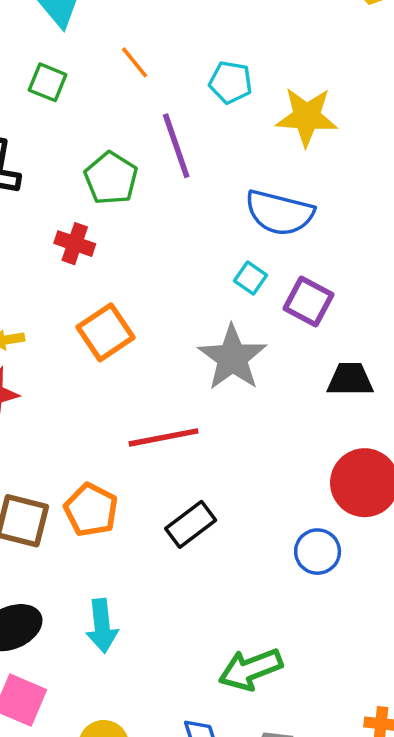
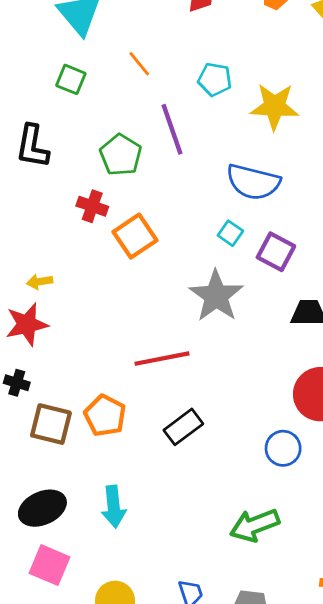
orange square: (106, 332) -> (135, 236), moved
green arrow: (250, 669) -> (255, 525), moved

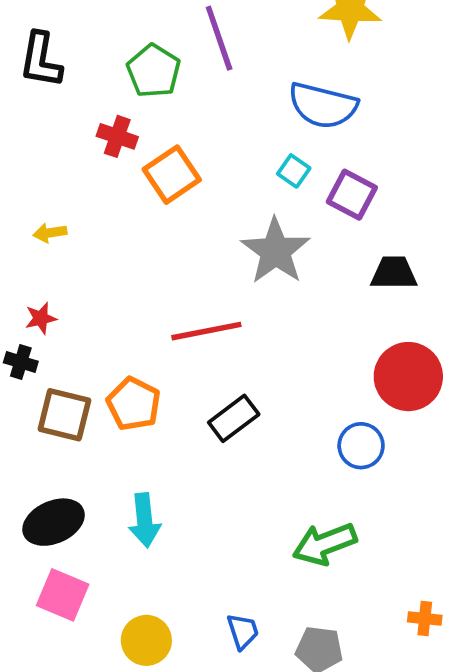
red star: (27, 324) -> (41, 318), moved, size x0.6

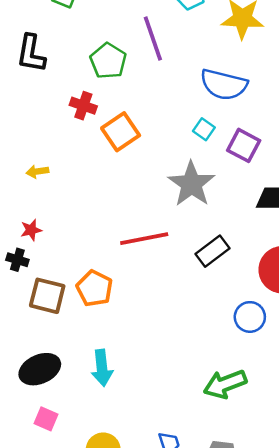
black rectangle: (234, 418) -> (213, 251), moved
pink square: (63, 595) -> (46, 419), size x0.7

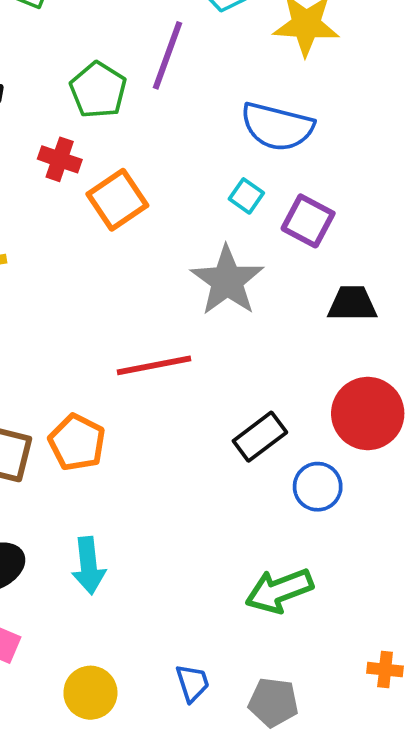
purple line: (153, 39) -> (167, 55), turned 39
black rectangle: (213, 251) -> (260, 437), moved

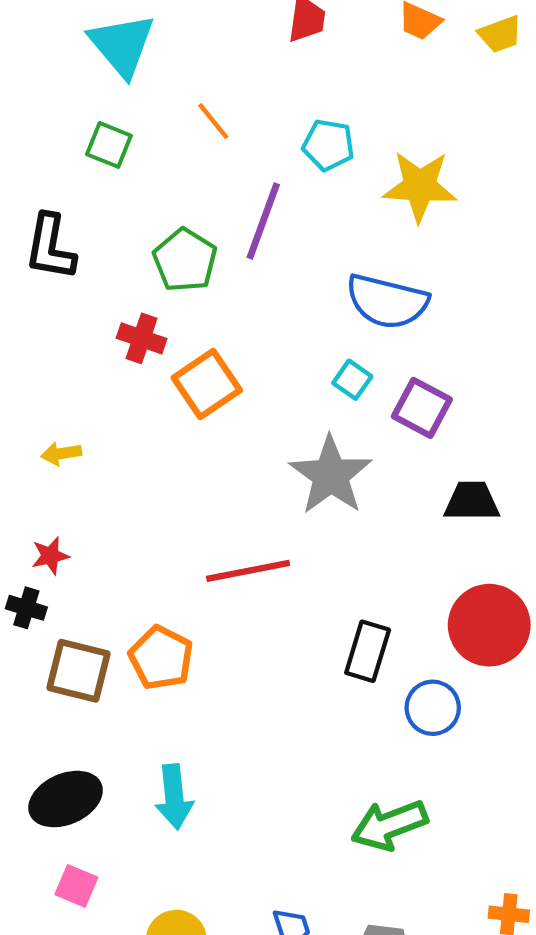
black rectangle: (260, 437) -> (368, 651), turned -36

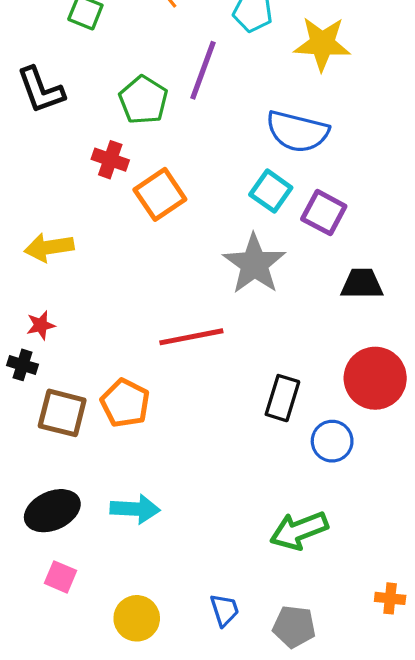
black L-shape: (50, 247) -> (41, 90), turned -30
cyan square: (352, 380) -> (271, 191), size x1.4
yellow arrow: (61, 454) -> (49, 247), size x1.6
cyan arrow: (174, 797) -> (135, 509), turned -81

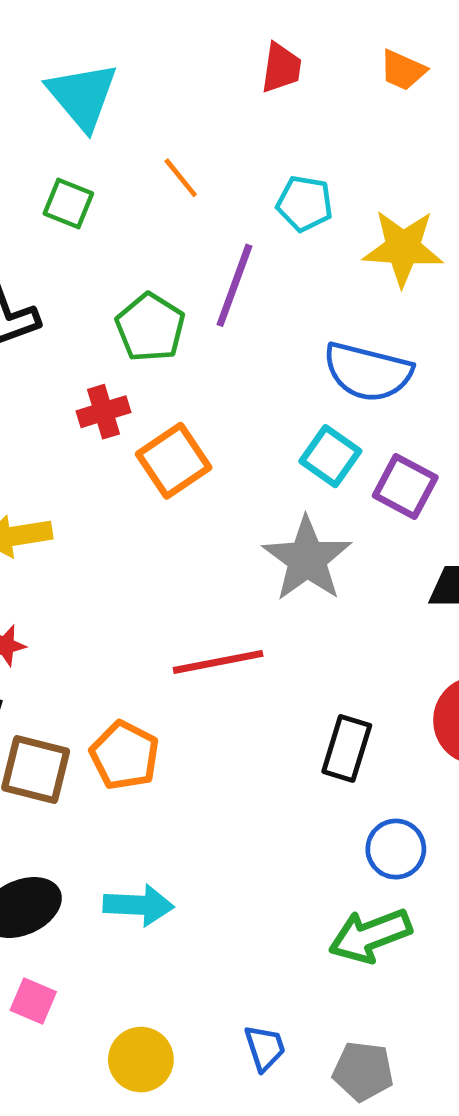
red cross: (110, 160) -> (103, 412), turned -36
blue circle: (332, 441) -> (396, 849), moved

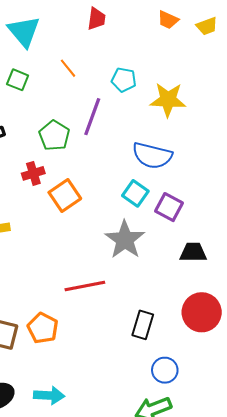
red trapezoid: (281, 68) -> (96, 19), moved

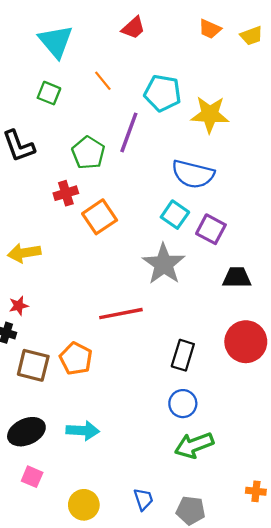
red trapezoid: (96, 19) -> (133, 28), turned 40
cyan pentagon: (124, 80) -> (163, 93), size x1.4
blue circle: (165, 370) -> (183, 404), moved

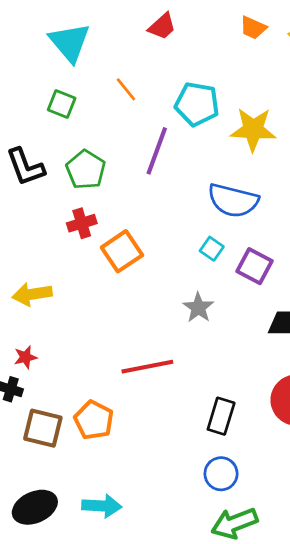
green pentagon: (88, 153) -> (86, 170), moved
cyan square: (175, 215) -> (212, 249), size x0.7
gray star: (164, 264) -> (198, 308), size x0.6

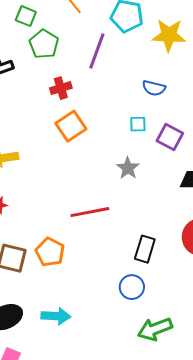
green pentagon: (86, 170) -> (44, 44), moved
blue semicircle: (233, 200) -> (154, 88), size x0.6
red cross: (82, 223) -> (61, 88), moved
cyan square: (212, 249) -> (138, 124), turned -36
blue circle: (221, 474) -> (132, 287), moved

